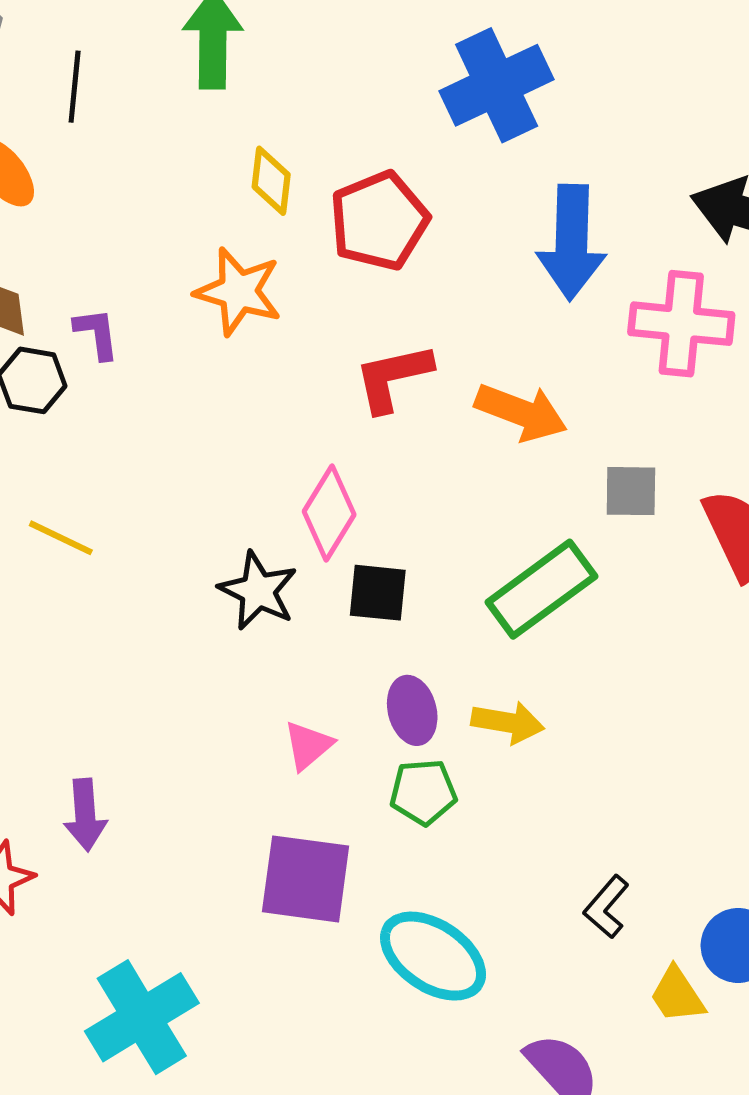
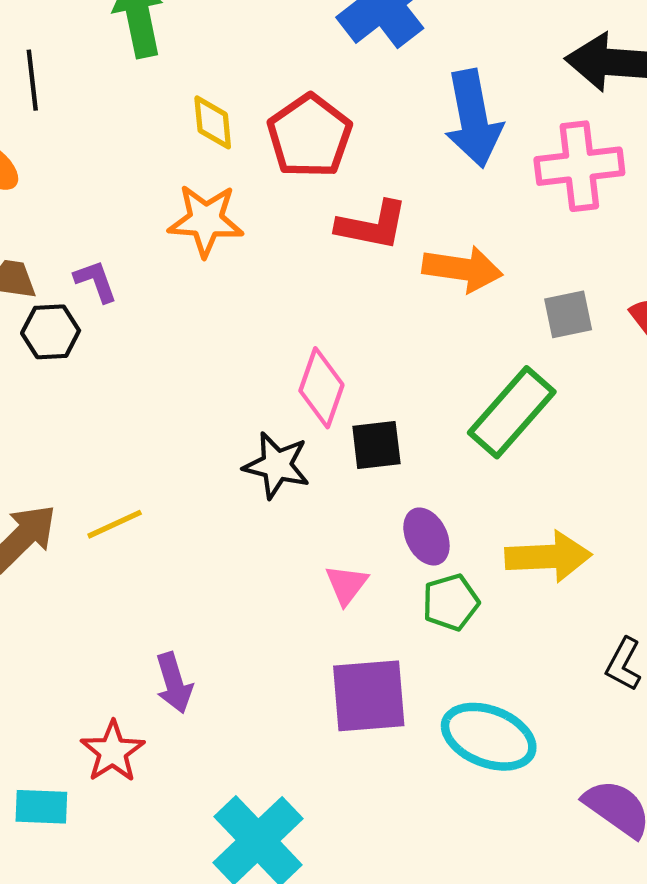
red L-shape: (393, 377) -> (372, 225), moved, turned -144
yellow line: (61, 538) -> (115, 524), moved, turned -38
yellow arrow: (508, 722) -> (548, 557), moved, size x1.4

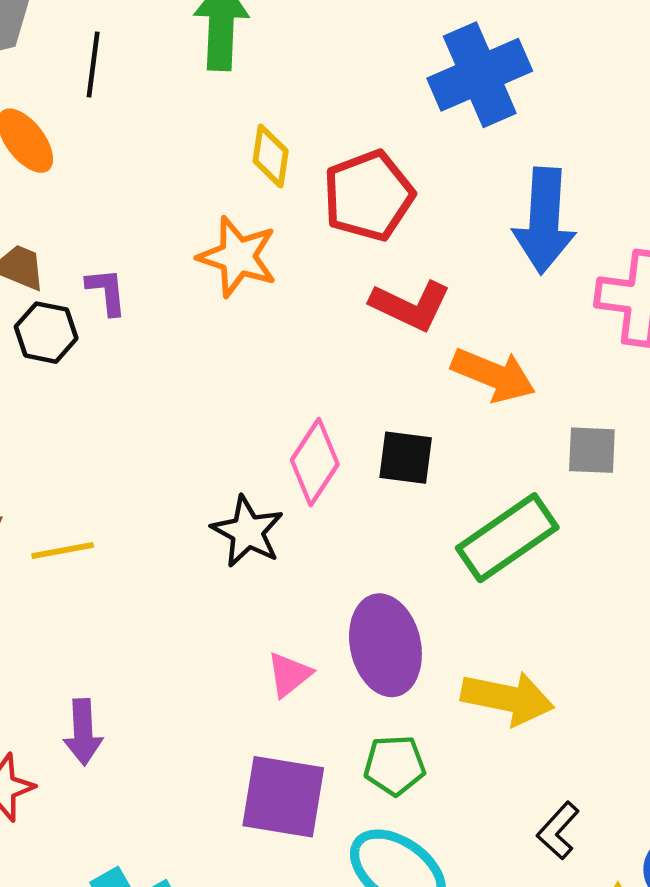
black square: (376, 445) -> (406, 458), moved
purple ellipse: (426, 537) -> (385, 645), size x1.6
green pentagon: (451, 602) -> (395, 765), moved

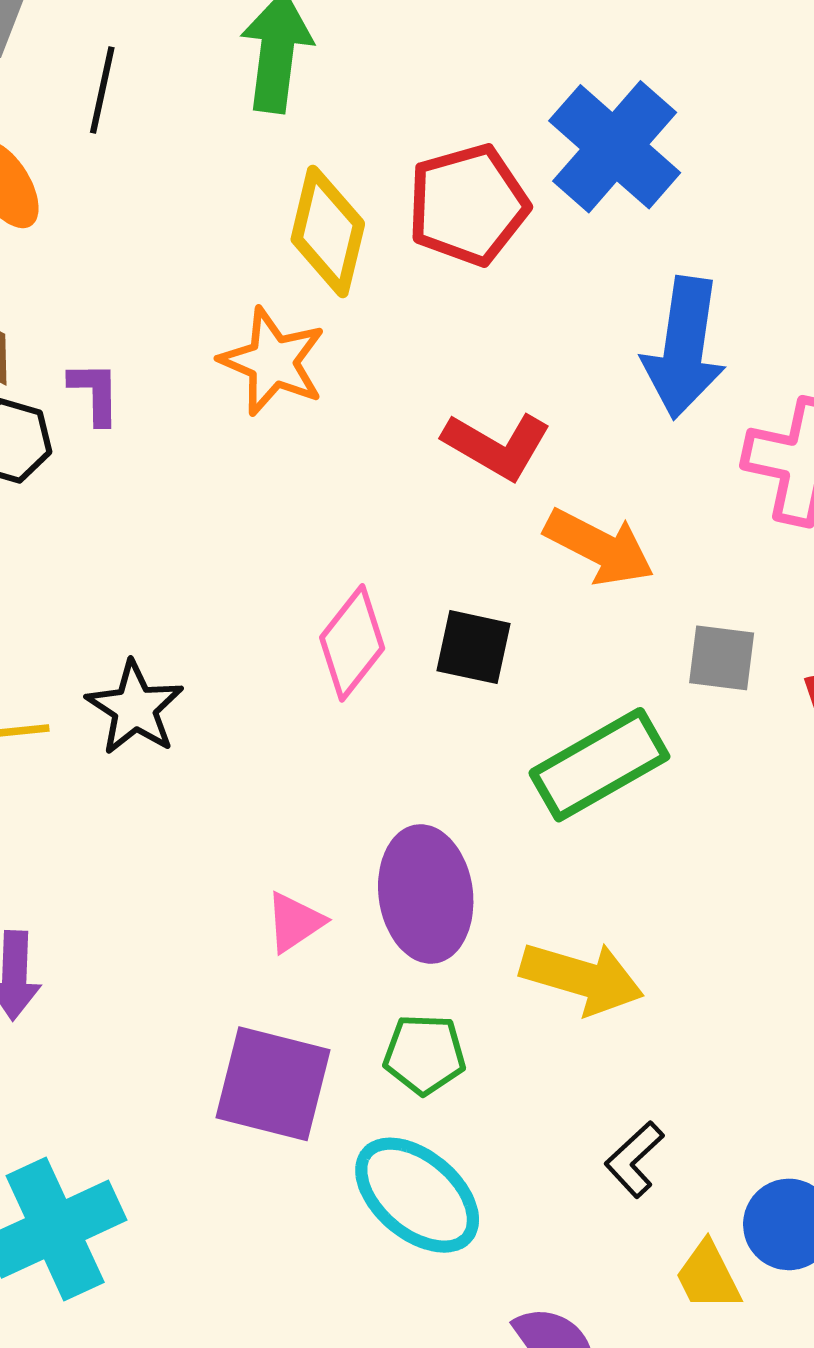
blue cross: (480, 75) -> (615, 147), turned -30
yellow diamond: (271, 156) -> (328, 231), size x1.5
red pentagon: (368, 196) -> (468, 205), moved
black star: (247, 531) -> (135, 708), moved

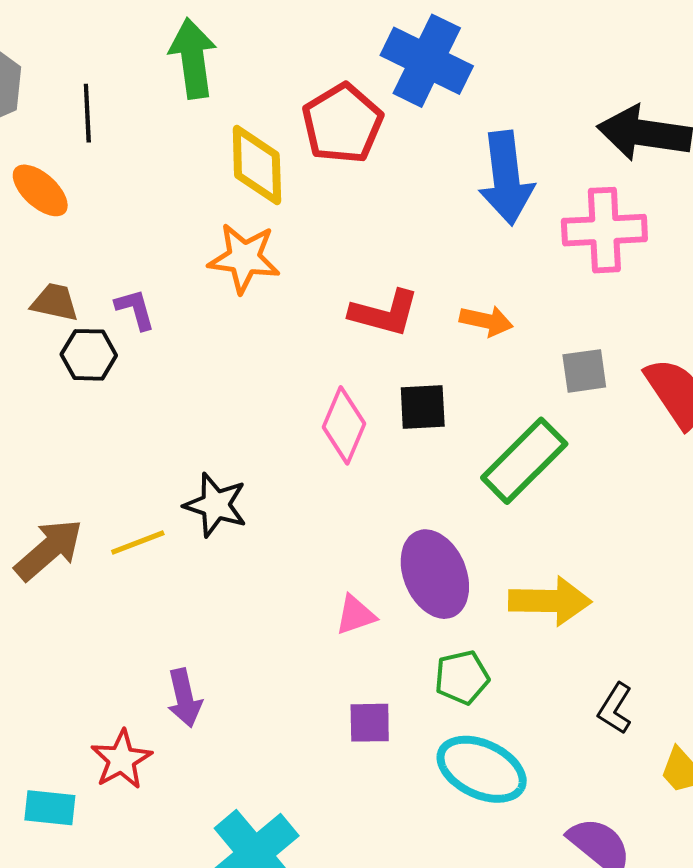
red L-shape: (497, 446) -> (384, 313), moved
orange arrow: (599, 547) -> (486, 321), size x0.7
pink triangle: (295, 922) -> (355, 615), turned 30
purple square: (273, 1084) -> (370, 723), size x0.6

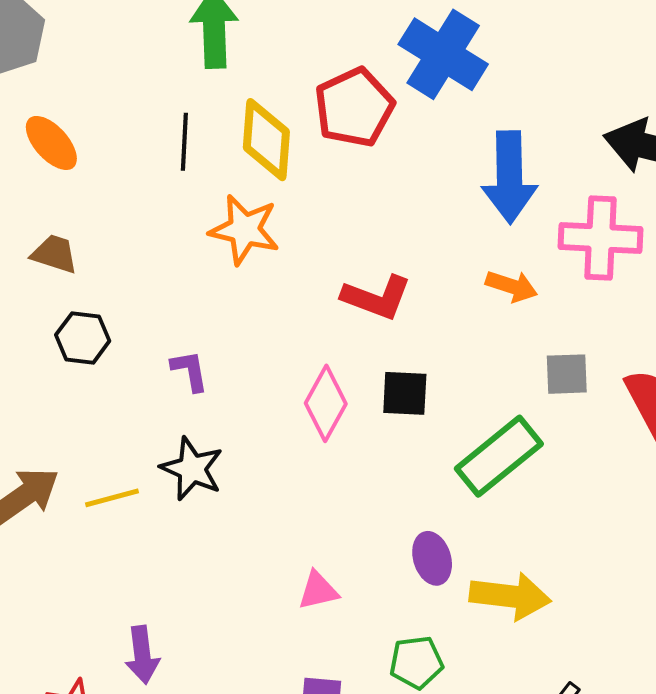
black line: (87, 113) -> (184, 142), moved
purple L-shape: (135, 309) -> (190, 371), moved
orange arrow: (486, 321) -> (512, 286), moved
black hexagon: (89, 355) -> (83, 338), moved
purple ellipse: (435, 574) -> (432, 558), moved, size x0.6

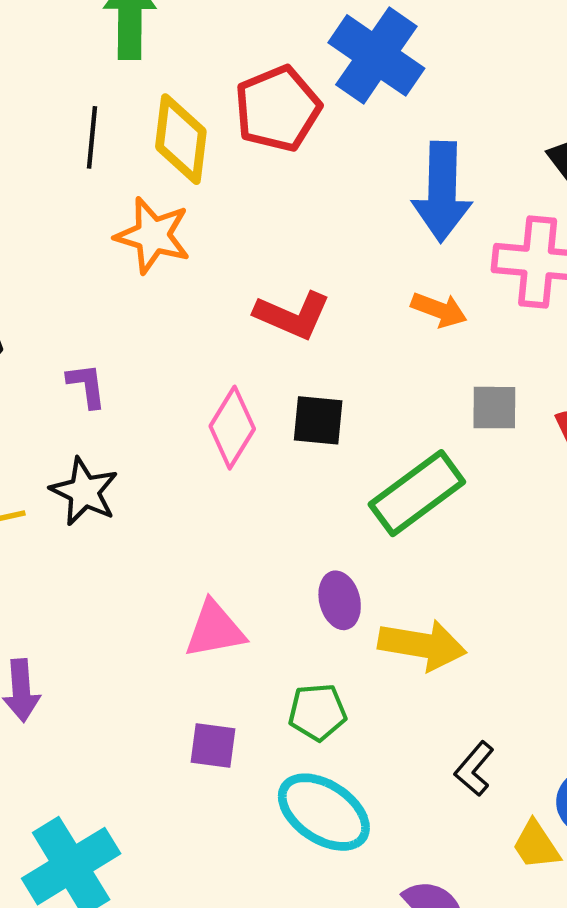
pink triangle: (318, 591) -> (215, 630), size x1.4

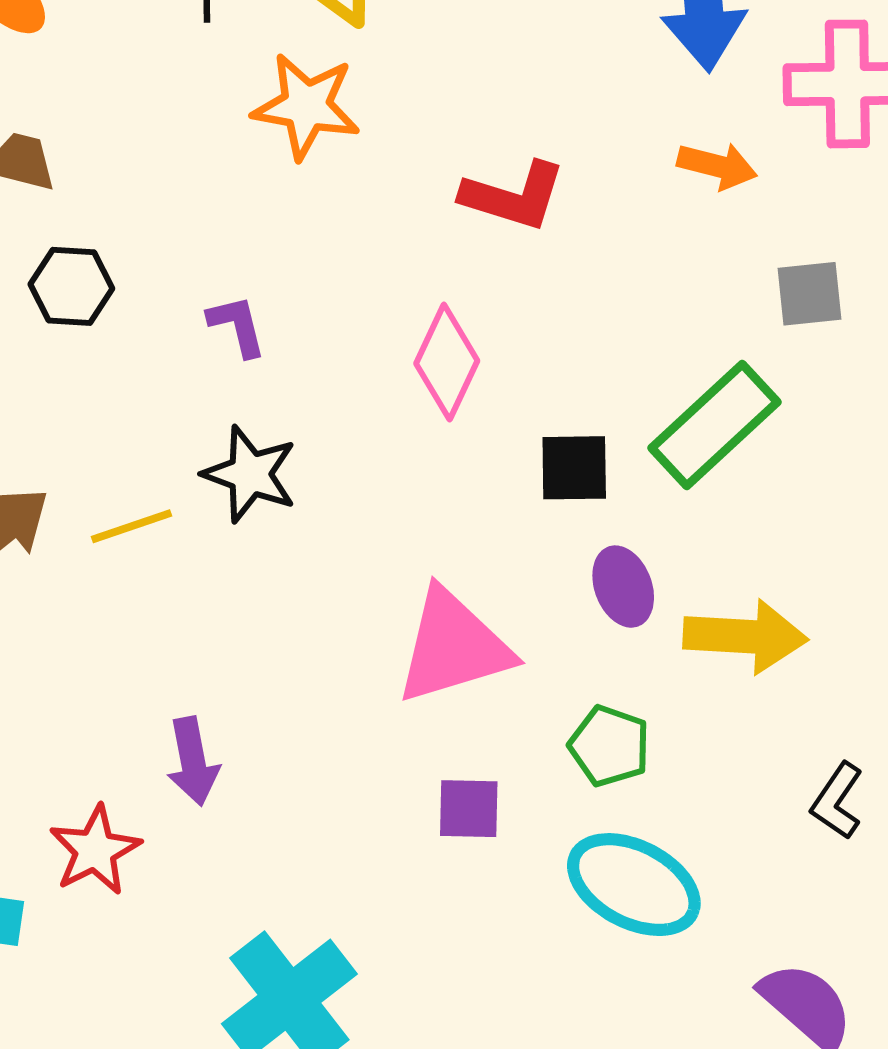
black square: (318, 420) -> (574, 468), moved
pink triangle: (215, 630) -> (453, 647), size x1.4
green pentagon: (317, 712) -> (609, 746), turned 30

